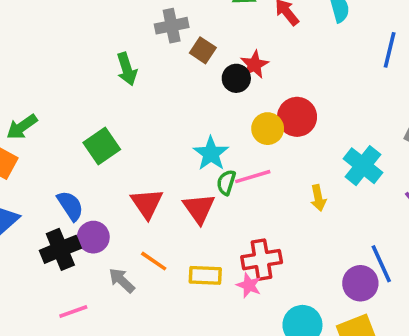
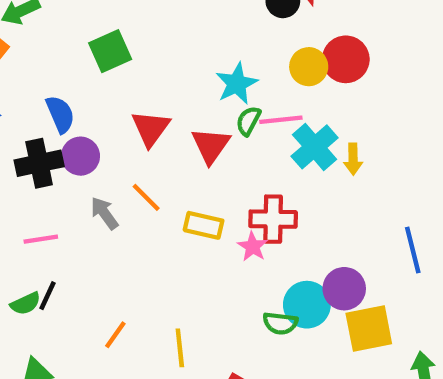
cyan cross: (363, 166) -> (315, 147), moved
purple circle: (360, 283) -> (344, 289), moved

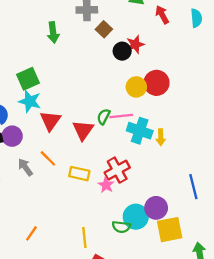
cyan star: (237, 84) -> (30, 101), moved, turned -30
cyan cross: (315, 147) -> (140, 131), turned -30
red cross: (273, 219) -> (117, 170), turned -30
yellow line: (180, 348) -> (84, 237), moved

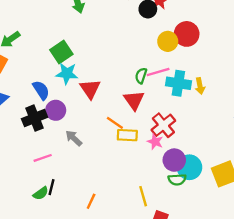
red triangle: (83, 130) -> (134, 100), moved
orange line: (48, 158) -> (115, 123), moved
purple circle: (156, 208) -> (174, 160), moved

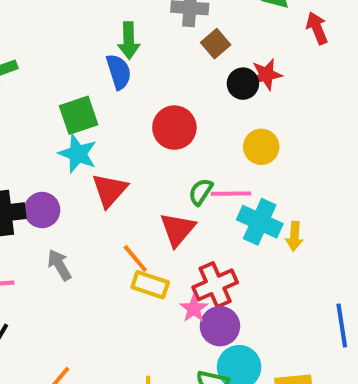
red circle: (187, 34) -> (174, 128), moved
blue semicircle: (41, 90) -> (119, 72), moved
purple circle: (174, 160) -> (220, 326), moved

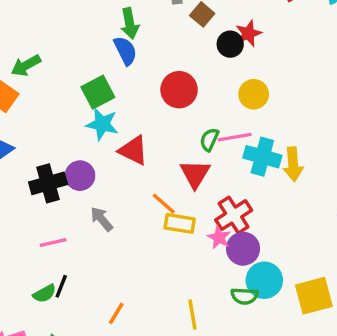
red triangle: (110, 190) -> (133, 150), turned -36
yellow arrow: (294, 236) -> (293, 164), size x1.4

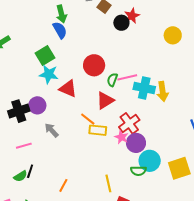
red circle: (179, 90) -> (94, 65), moved
yellow circle: (254, 94) -> (173, 35), moved
red triangle: (195, 174) -> (105, 100), turned 30

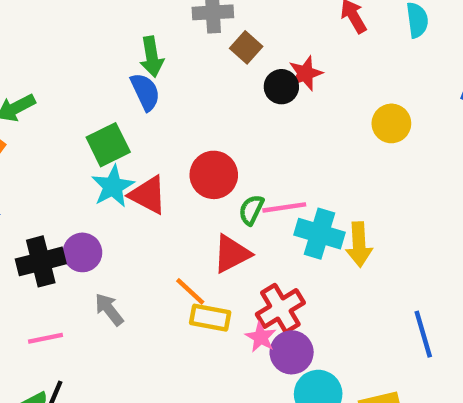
cyan star: (49, 74) -> (113, 186), turned 30
red triangle: (68, 89) -> (148, 195), moved

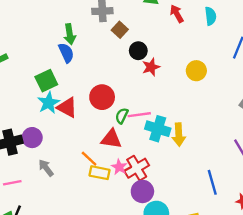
red star: (305, 73) -> (151, 67), moved
red triangle: (232, 254) -> (111, 139), turned 35
pink star: (261, 337) -> (119, 167), moved

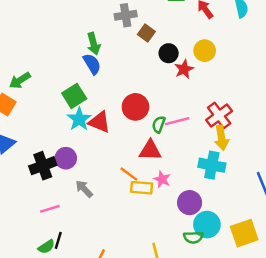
yellow circle: (196, 71) -> (205, 51), moved
cyan cross: (158, 129) -> (212, 165), moved
red cross: (137, 168) -> (219, 116), moved

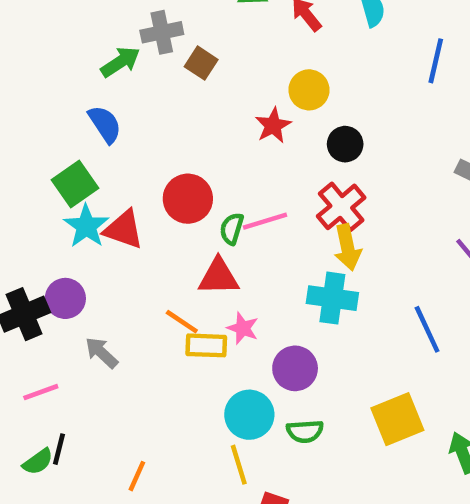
green arrow: (94, 44) -> (120, 62), moved, turned -105
black circle: (169, 53) -> (345, 144), moved
cyan circle: (207, 225) -> (249, 415), moved

